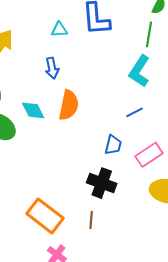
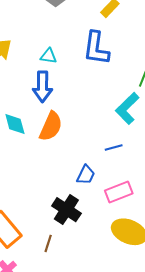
cyan triangle: (59, 30) -> (49, 56), moved
blue arrow: (52, 68) -> (42, 87), size x1.4

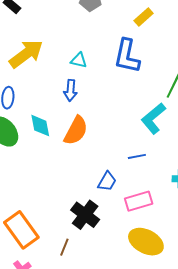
blue arrow: (42, 87) -> (70, 90), size x0.7

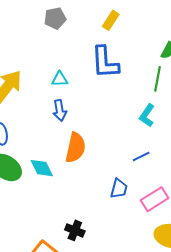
cyan L-shape: (153, 118) -> (147, 115), size x0.7
cyan diamond: (40, 126) -> (42, 168), moved
black cross: (85, 215) -> (75, 230), moved, size x0.7

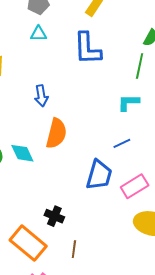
cyan triangle: (60, 79) -> (39, 34), moved
cyan L-shape: (147, 115) -> (128, 102), turned 55
blue trapezoid: (119, 189) -> (99, 175), size x1.5

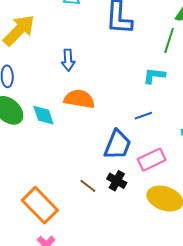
orange semicircle: (56, 133) -> (79, 99), turned -100
black cross: (54, 216) -> (117, 181), moved
brown line: (74, 249) -> (88, 186), moved, turned -66

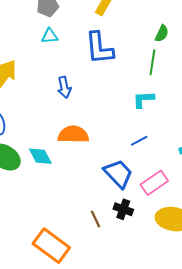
blue arrow: (68, 60) -> (64, 87), moved
blue trapezoid: (118, 145) -> (118, 174), turned -56
brown line: (88, 186) -> (95, 219), turned 36

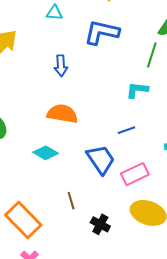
blue L-shape: (99, 48) -> (102, 32), turned 99
cyan diamond: (40, 156) -> (46, 153), moved, turned -40
black cross: (123, 209) -> (100, 224), moved

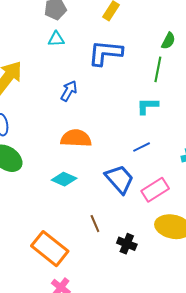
blue arrow: (61, 66) -> (69, 91), turned -140

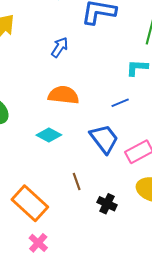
blue line: (142, 147) -> (120, 103), moved

